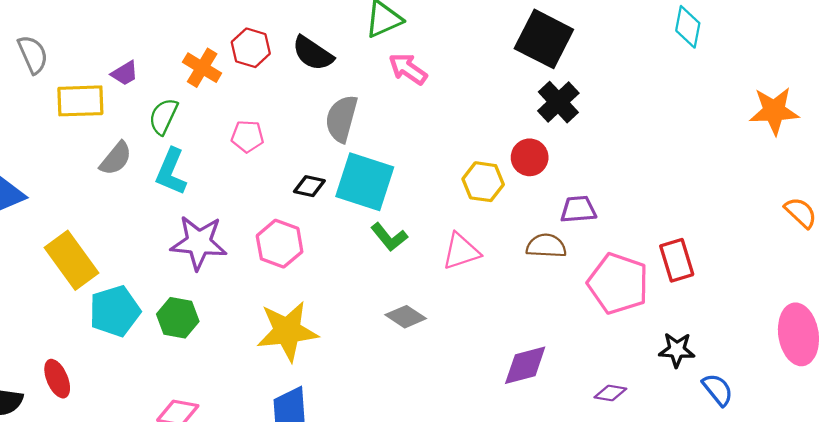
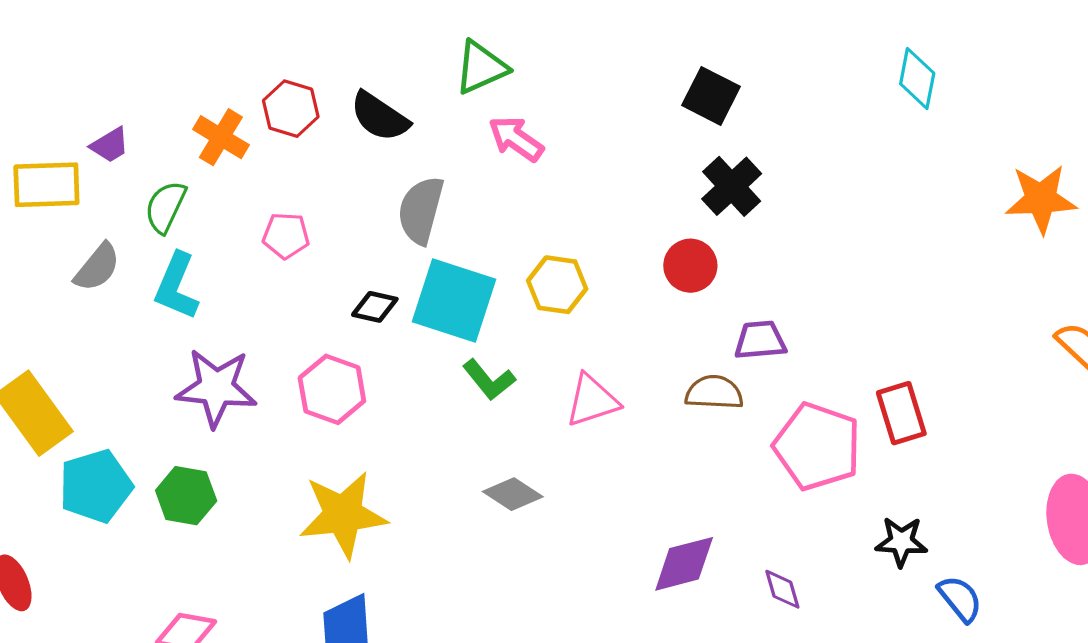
black square: (544, 39) -> (711, 96), size x0.7
yellow hexagon: (483, 182) -> (557, 285), moved
purple diamond: (610, 393) -> (782, 589), moved, turned 64

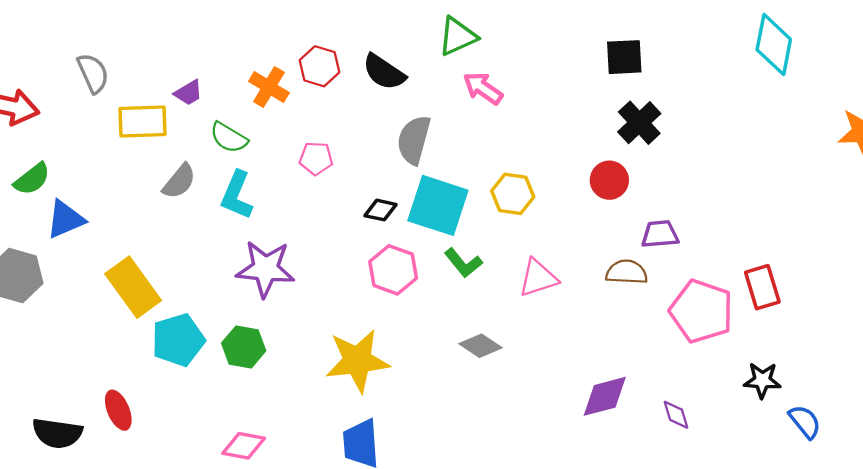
cyan diamond: (917, 78) -> (774, 44), size x1.4
black square: (711, 96) -> (624, 57), turned -30
green semicircle: (165, 207) -> (229, 138), turned -84
pink hexagon: (332, 389) -> (393, 270), moved

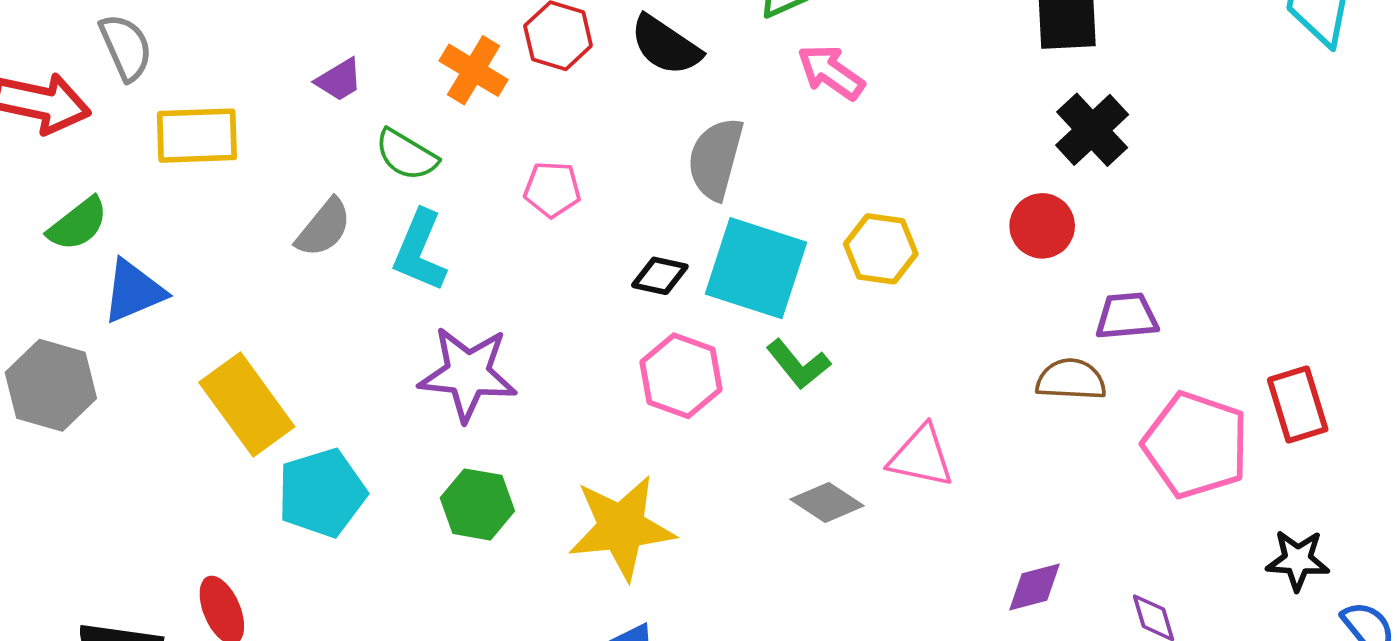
gray semicircle: (93, 73) -> (126, 47), moved
yellow rectangle: (142, 122) -> (197, 136), moved
pink triangle: (538, 278) -> (921, 456), moved, turned 30
green hexagon: (244, 347) -> (477, 504), moved
purple diamond: (605, 396) -> (1034, 587), size x0.7

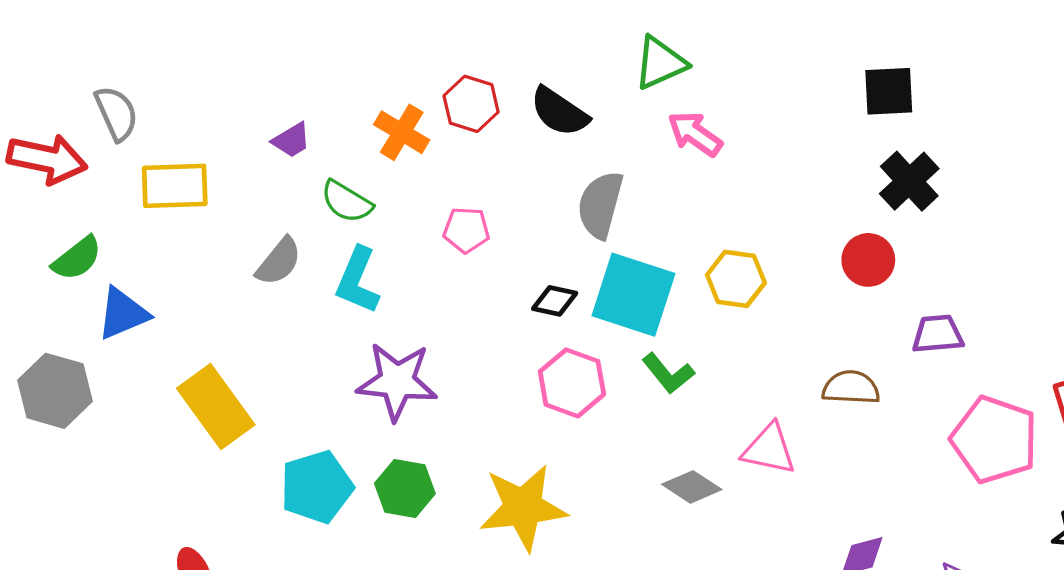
brown semicircle: (1071, 380) -> (851, 388), moved
cyan pentagon: (322, 493) -> (317, 487), moved

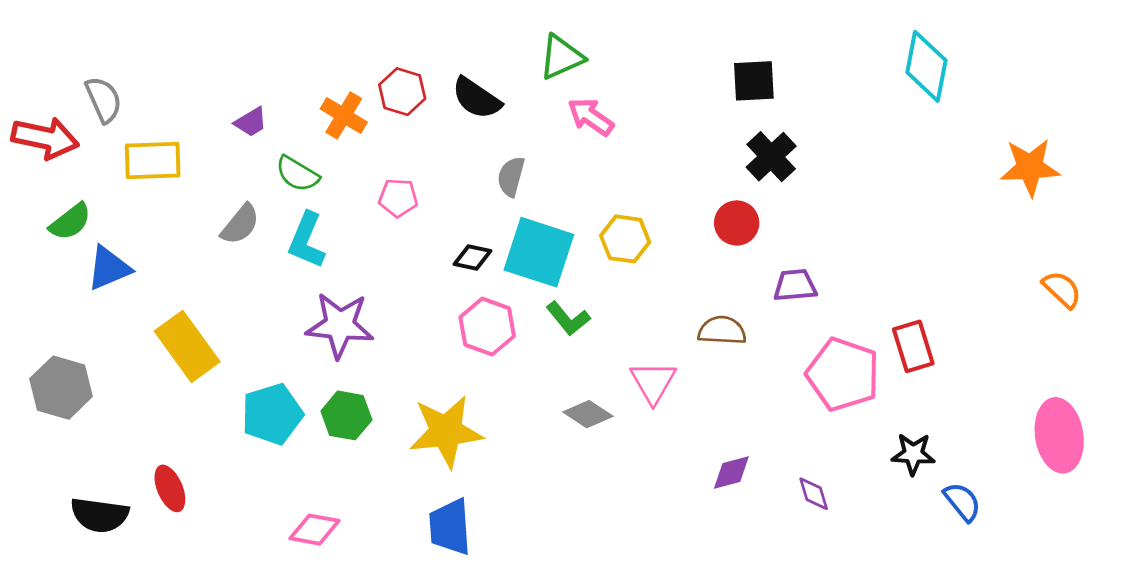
gray semicircle: (600, 205) -> (511, 177), size x0.7
gray hexagon: (55, 391) -> (61, 388), moved
pink triangle: (769, 449) -> (653, 382), turned 48

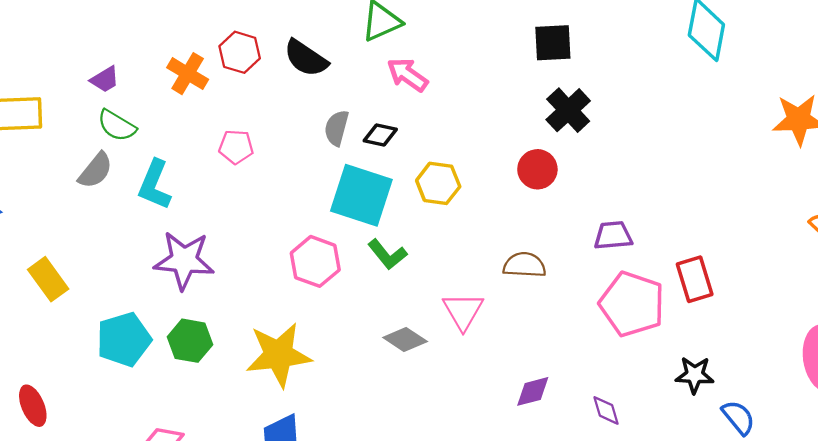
green semicircle: (297, 174) -> (117, 126), moved
black diamond: (473, 257) -> (380, 135), moved
purple trapezoid: (795, 285) -> (613, 235), moved
yellow rectangle: (187, 346) -> (48, 279), size x0.7

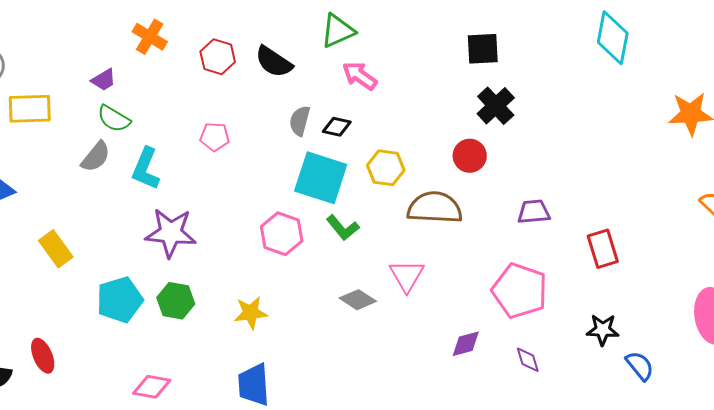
orange cross: (188, 74) -> (150, 37), moved
brown semicircle: (524, 265) -> (435, 208), moved, size x1.5
pink pentagon: (632, 304) -> (520, 291), moved
yellow star: (279, 355) -> (251, 313), size x0.6

